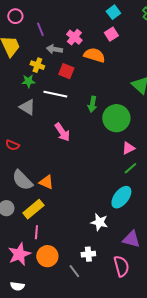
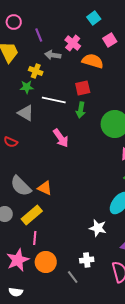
cyan square: (113, 12) -> (94, 18), moved
red square: (66, 71) -> (83, 88), moved, turned -35
green arrow: (92, 104) -> (81, 110), moved
red semicircle: (12, 145) -> (11, 142), moved

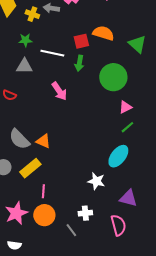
orange semicircle: (93, 61) -> (103, 33), moved
yellow cross: (36, 71) -> (32, 14), moved
gray triangle: (26, 113) -> (24, 66), turned -30
pink line: (35, 238) -> (43, 191), moved

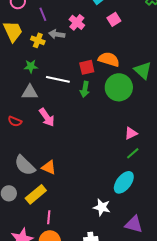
green circle: (113, 77) -> (119, 87), moved
pink arrow: (59, 91) -> (47, 117), moved

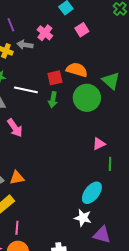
green line: (133, 153) -> (110, 164), moved, turned -48
orange triangle: (49, 167) -> (17, 178), turned -35
white star: (102, 207) -> (83, 218), moved

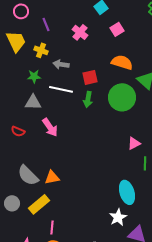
gray arrow: (25, 45) -> (61, 64), moved
orange semicircle: (77, 70) -> (122, 62), moved
cyan ellipse: (92, 193) -> (127, 192), turned -55
white star: (83, 218) -> (118, 217), turned 30

